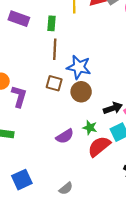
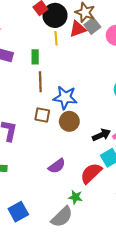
green star: (90, 128) -> (75, 197), moved
gray semicircle: (66, 188) -> (62, 217), size x1.6

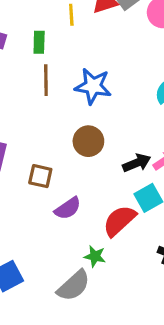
blue star: (65, 97) -> (93, 86), moved
brown square: (42, 115) -> (40, 176), moved

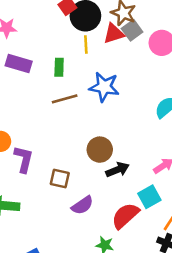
brown line: (46, 80) -> (65, 99), turned 75
blue star: (93, 86) -> (104, 87), moved
black arrow: (137, 163) -> (117, 170), moved

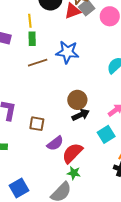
yellow line: (86, 45) -> (30, 21), moved
brown circle: (100, 150) -> (77, 100), moved
red semicircle: (125, 216) -> (72, 153), moved

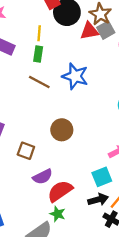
brown line: (38, 63) -> (39, 82), turned 36
brown circle: (77, 100) -> (62, 130), moved
black arrow: (81, 115) -> (98, 200), moved

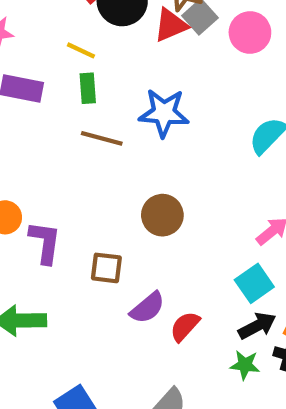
yellow line: (39, 33) -> (81, 50), turned -56
red semicircle: (60, 191) -> (185, 326), size x0.7
green star: (57, 214) -> (245, 365), moved

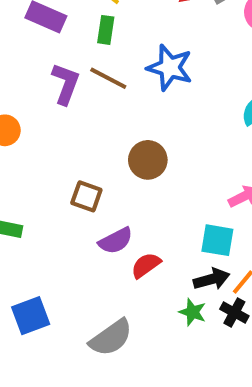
purple L-shape: (45, 242) -> (66, 84), moved
cyan square: (254, 283) -> (217, 240), turned 32

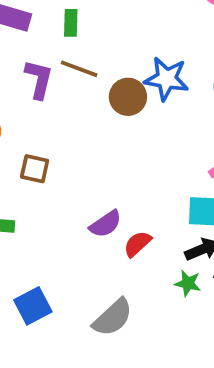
blue star: (170, 68) -> (167, 79), moved
brown circle: (148, 160) -> (128, 97), moved
brown square: (86, 196) -> (35, 169), moved

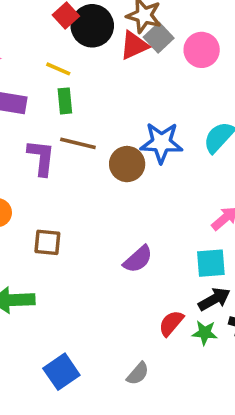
purple semicircle: (106, 224) -> (138, 259), moved
red semicircle: (137, 244) -> (171, 323), moved
gray semicircle: (113, 318) -> (138, 374), size x0.6

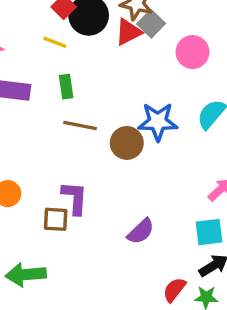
pink circle: (202, 50) -> (193, 52), moved
yellow line: (58, 69) -> (55, 42), moved
purple L-shape: (41, 158) -> (75, 198), moved

